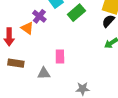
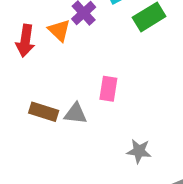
brown rectangle: (16, 63) -> (44, 112), moved

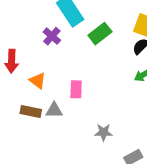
orange triangle: (59, 30) -> (38, 81), moved

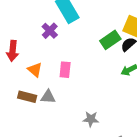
green rectangle: (100, 34) -> (110, 40), moved
pink rectangle: (76, 89) -> (65, 70), moved

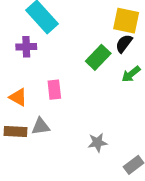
purple cross: (50, 31) -> (26, 47), turned -35
green rectangle: (110, 40) -> (98, 57), moved

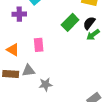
black semicircle: (124, 44) -> (89, 23), moved
gray star: (97, 143) -> (46, 84), moved

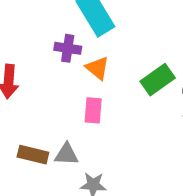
orange triangle: (13, 50) -> (97, 68), moved

